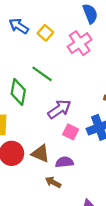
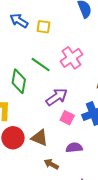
yellow square: (45, 33) -> (44, 27), turned -32
pink cross: (80, 43) -> (71, 58), moved
purple semicircle: (64, 162) -> (74, 148), moved

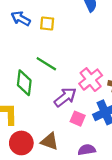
pink cross: (71, 58) -> (91, 80), moved

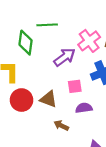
green line: (46, 64) -> (47, 25), turned -36
pink square: (78, 119) -> (75, 86), moved, turned -32

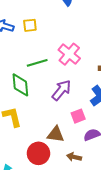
pink cross: (89, 41) -> (69, 54), moved
red circle: (21, 100) -> (38, 153), moved

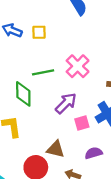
pink square: (78, 116) -> (82, 123), moved

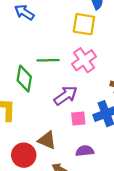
yellow square: (39, 32) -> (84, 24), moved, size x1.5

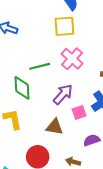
brown triangle: (47, 140) -> (55, 127), moved

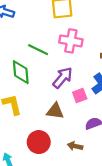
pink cross: (72, 59) -> (71, 41), turned -30
green line: (40, 66) -> (38, 50), turned 42

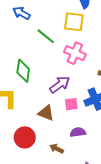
green line: (38, 50) -> (46, 36), moved

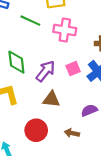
purple arrow: (60, 84) -> (46, 71), moved
pink square: (71, 104) -> (73, 69), moved

